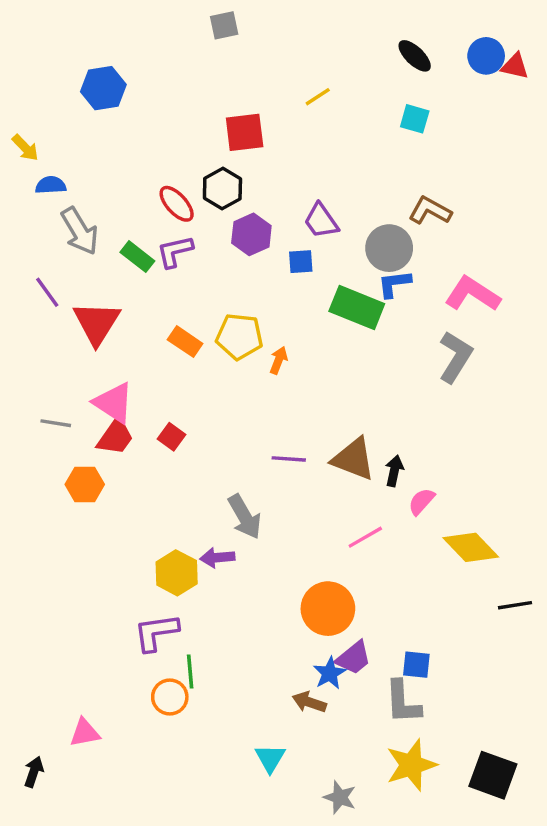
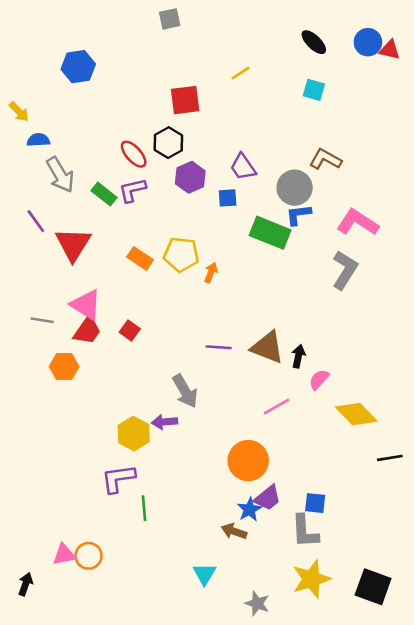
orange circle: (170, 697) -> (89, 556), moved

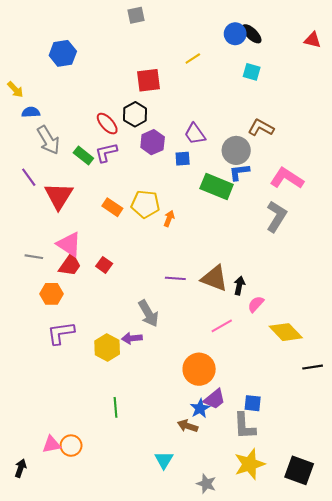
blue circle: (368, 42) -> (235, 34), moved
purple L-shape: (118, 479) -> (61, 333), moved

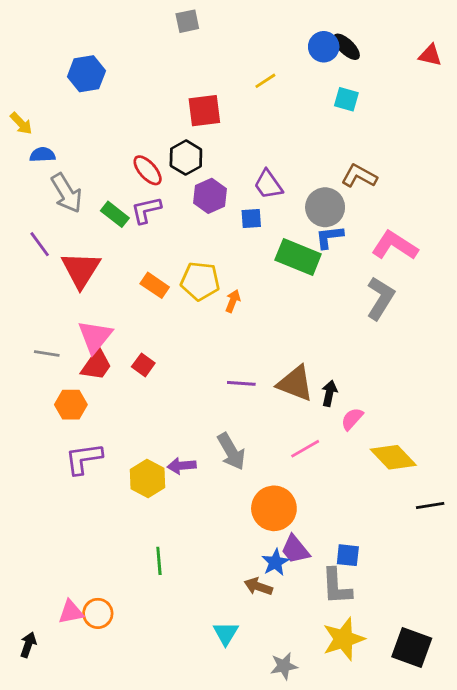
pink triangle: (69, 244) -> (95, 336), turned 36
gray arrow: (148, 313) -> (231, 452), moved
purple trapezoid: (215, 399) -> (295, 550), turned 90
gray star: (206, 484) -> (284, 666), turned -30

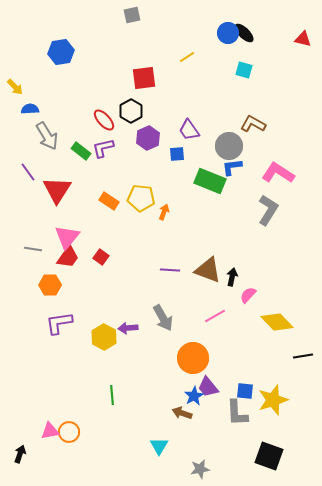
yellow star: (344, 639) -> (273, 400), moved
black square: (412, 648) -> (269, 456), moved

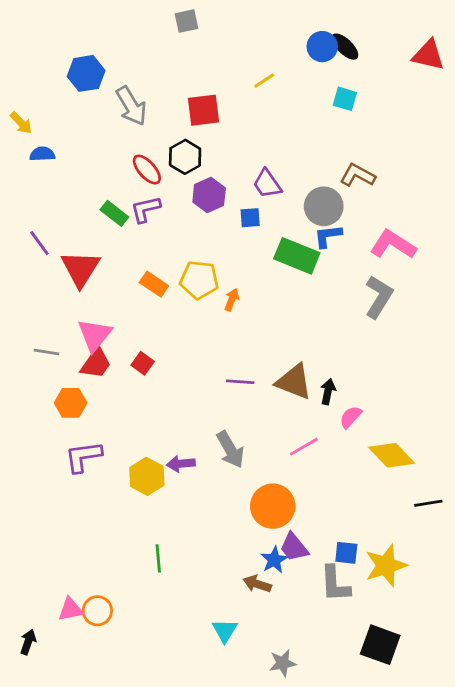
red triangle: (303, 39) -> (428, 55), size x1.4
gray arrow: (47, 136) -> (131, 106), moved

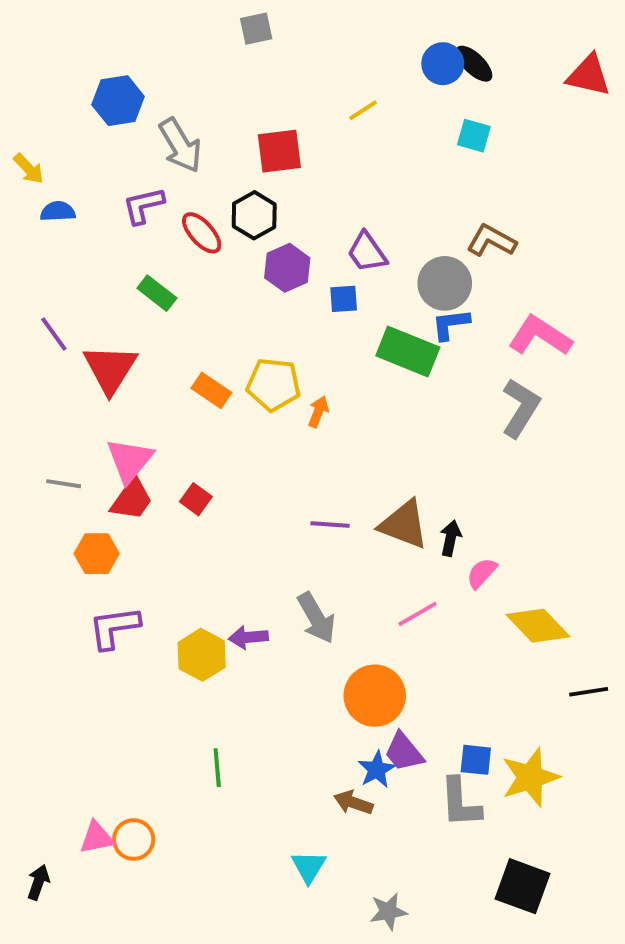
purple L-shape: (145, 209) -> (143, 206), moved

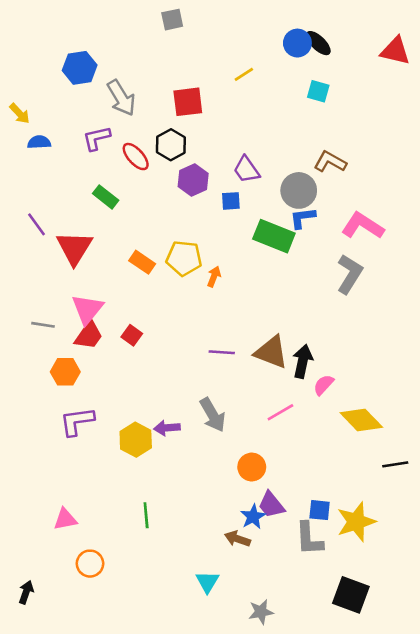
black arrow: (451, 538) -> (303, 361), size x1.4
orange circle: (375, 696) -> (252, 467), size x0.7
pink triangle: (97, 838) -> (65, 519), moved

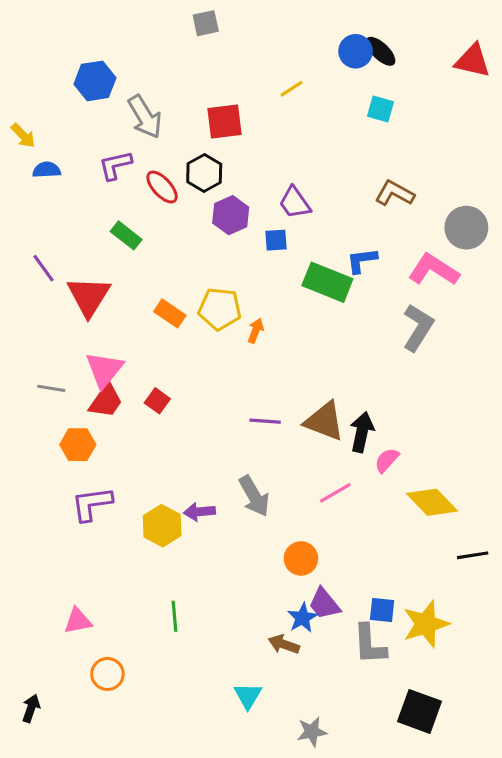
gray circle: (299, 190) -> (466, 228), moved

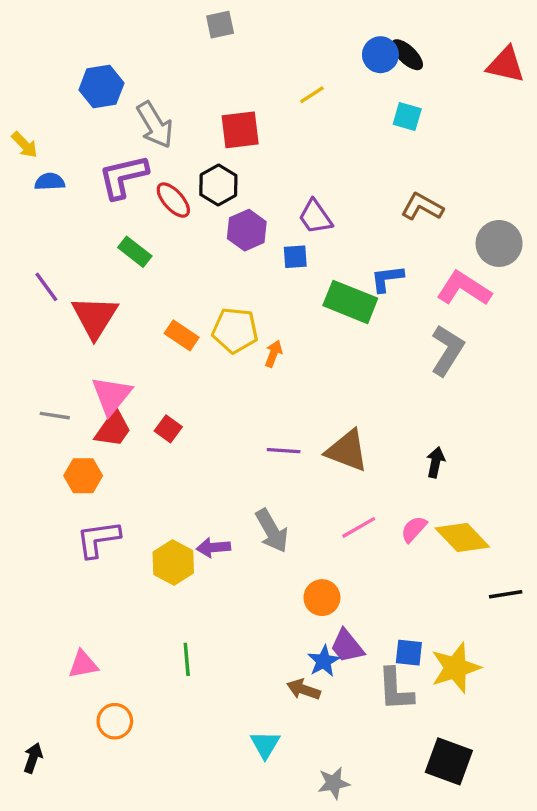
purple L-shape: (115, 165) -> (123, 177), size x1.4
black arrow: (362, 432) -> (436, 462), moved, size x0.7
pink semicircle: (387, 460) -> (414, 529), moved

